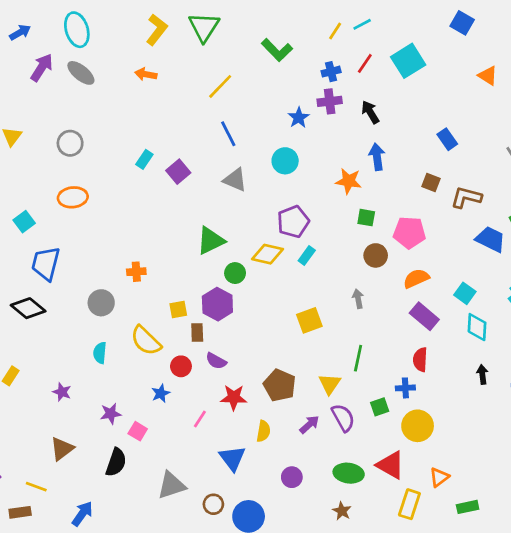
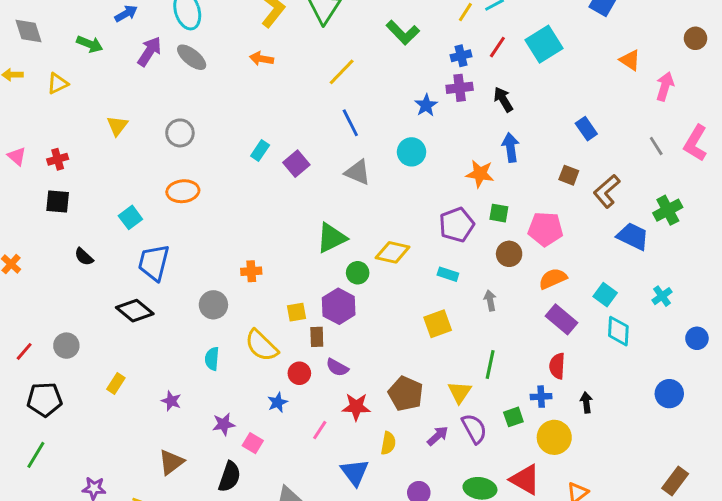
brown L-shape: (466, 197) -> (607, 191), turned -56
purple pentagon: (293, 222) -> (457, 225), moved
cyan rectangle: (307, 255) -> (448, 274), moved, turned 72
black arrow: (482, 374) -> (586, 402), moved

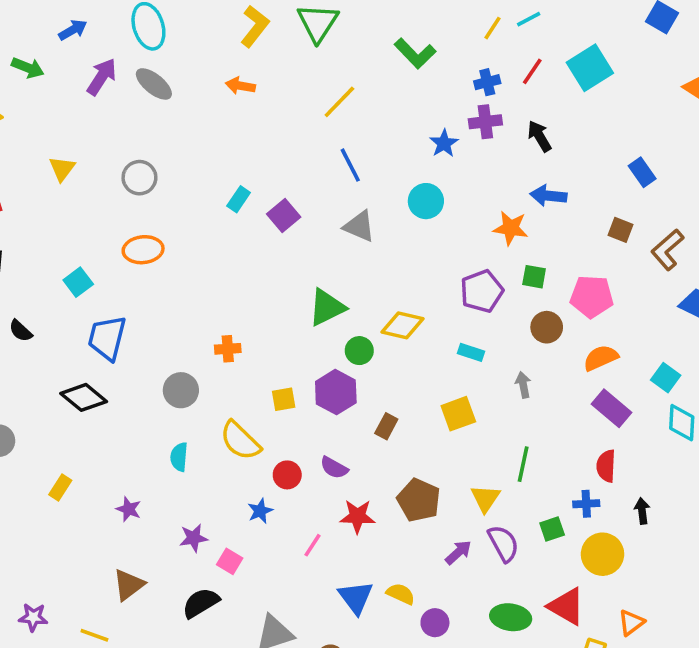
blue arrow: (511, 148) -> (548, 196), turned -76
brown rectangle: (317, 337) -> (386, 426), moved, turned 30
yellow semicircle: (388, 443) -> (401, 594), moved, turned -75
black semicircle: (229, 477) -> (201, 603), turned -140

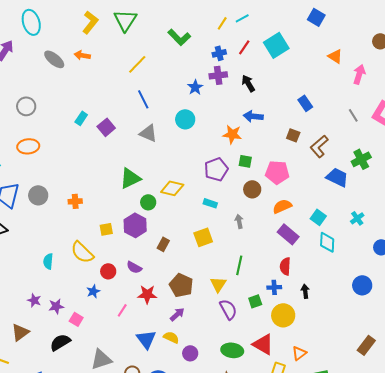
gray ellipse: (154, 84) -> (54, 59), moved
gray circle: (181, 390) -> (38, 195), moved
purple star: (129, 509) -> (34, 300), moved
purple arrow: (458, 552) -> (177, 314), moved

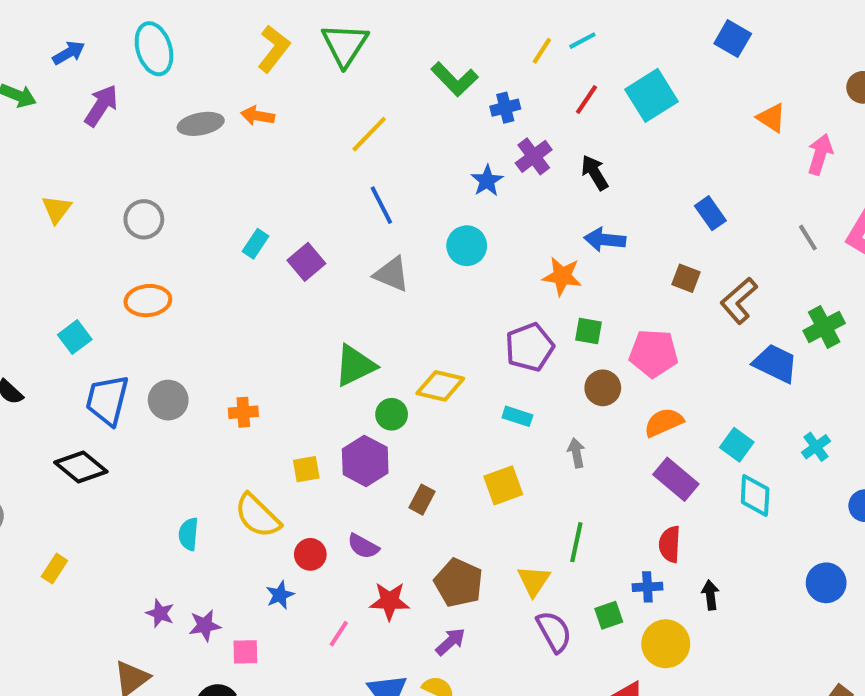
blue cross: (219, 53) -> (505, 108), moved
gray ellipse: (54, 59) -> (201, 124), turned -50
purple cross: (218, 75) -> (534, 156), turned -30
pink square: (76, 319) -> (245, 652), turned -32

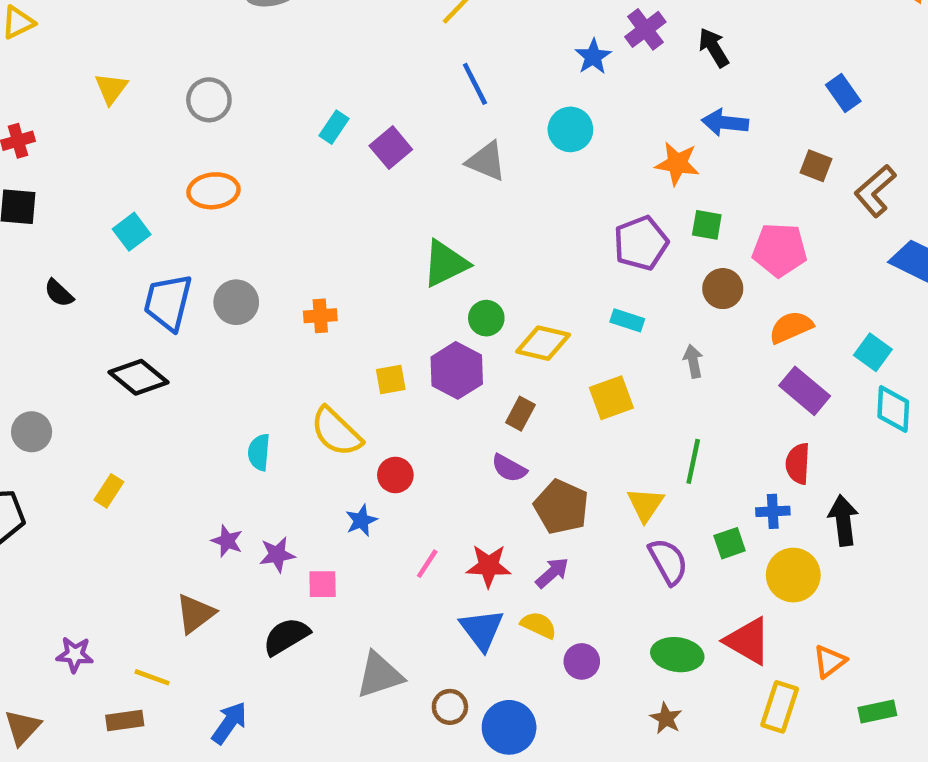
yellow diamond: (440, 386) -> (543, 343), moved
purple semicircle: (363, 546) -> (509, 468), moved
black arrow: (710, 595) -> (843, 520), size x1.5
red star: (390, 601) -> (489, 566), moved

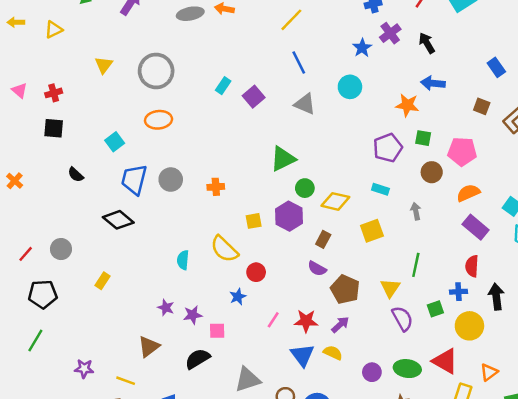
gray circle: (209, 100) -> (156, 71), size x1.5
purple circle: (582, 661) -> (372, 372), moved

